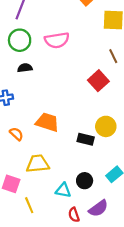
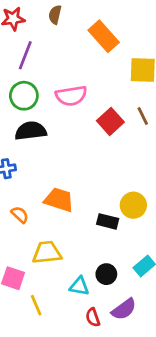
black semicircle: (25, 68) -> (31, 131), size x1.6
red square: (98, 81) -> (110, 121), moved

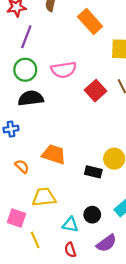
red semicircle: (93, 317) -> (70, 250), moved

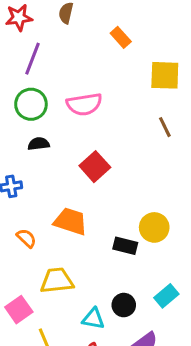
orange rectangle: (90, 21) -> (121, 37), size x0.6
red square: (96, 91) -> (95, 167), moved
black semicircle: (31, 98) -> (39, 144), size x0.6
pink square: (16, 218) -> (19, 310), turned 36

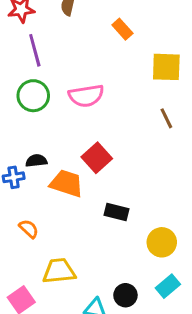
purple line: (32, 59) -> (35, 50), turned -36
black semicircle: (39, 144) -> (36, 161), moved
orange trapezoid: (71, 221) -> (67, 183), moved
yellow circle: (154, 227) -> (162, 242), moved
black rectangle: (125, 246) -> (116, 212), moved

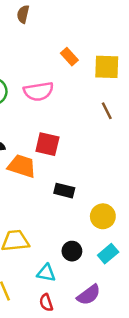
orange rectangle: (122, 29) -> (69, 57), moved
red square: (97, 158) -> (47, 144), turned -35
black circle: (125, 295) -> (72, 251), moved

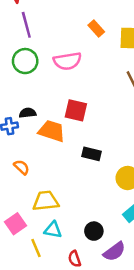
black circle: (72, 251) -> (94, 231), moved
cyan triangle: (46, 273) -> (53, 230), moved

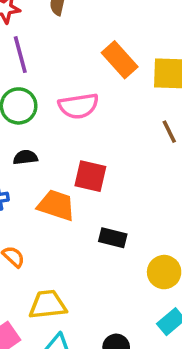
orange rectangle: (96, 28) -> (120, 60), size x1.5
black semicircle: (28, 113) -> (25, 157), moved

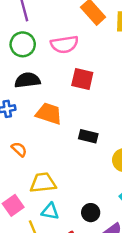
black semicircle: (25, 157) -> (27, 80), size x1.5
red square: (90, 176) -> (82, 79), moved

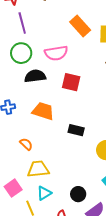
black semicircle: (27, 80) -> (35, 76), moved
orange semicircle: (19, 149) -> (26, 144), moved
cyan triangle: (50, 211) -> (44, 193), turned -42

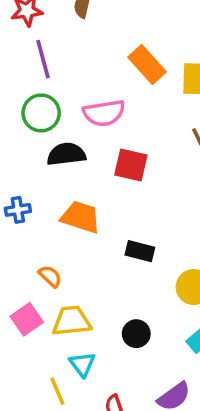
pink square: (13, 188) -> (27, 319), moved
cyan triangle: (44, 193) -> (82, 364), turned -35
black circle: (78, 194) -> (136, 334), moved

